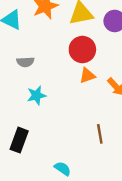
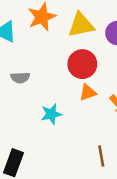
cyan star: (37, 95) -> (51, 114), moved

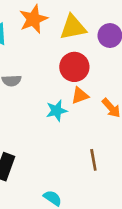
cyan star: (51, 114) -> (57, 111), moved

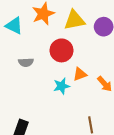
red circle: (74, 67) -> (62, 50), moved

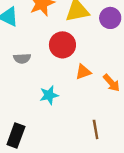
cyan star: (62, 86) -> (49, 95), moved

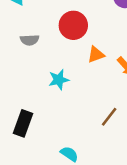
brown line: (96, 129) -> (109, 117), turned 48

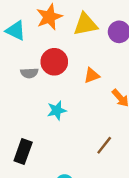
red circle: (73, 25) -> (54, 62), moved
orange triangle: (96, 54) -> (92, 75), moved

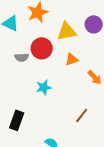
yellow triangle: (85, 24) -> (67, 31), moved

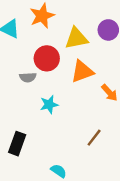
gray semicircle: (22, 57) -> (28, 77), moved
orange triangle: (72, 59) -> (82, 71), size x1.5

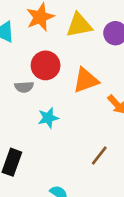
yellow triangle: (76, 38) -> (79, 25), moved

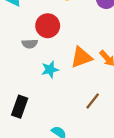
orange triangle: (86, 80) -> (81, 57), moved

